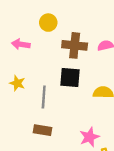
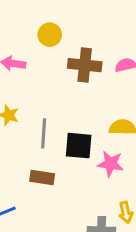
black square: (70, 77) -> (79, 146), moved
pink star: (89, 137) -> (110, 164), moved, turned 30

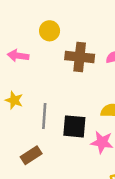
brown rectangle: (42, 177) -> (31, 155), moved, turned -42

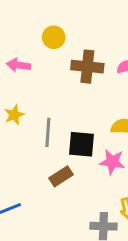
yellow star: (14, 100) -> (14, 115), turned 30
brown rectangle: (31, 155) -> (61, 176), moved

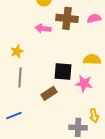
pink arrow: (19, 65) -> (43, 28), moved
gray line: (48, 132) -> (20, 77), moved

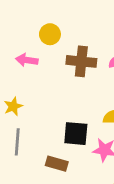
pink arrow: (43, 28) -> (27, 60), moved
brown rectangle: (49, 93) -> (57, 164), turned 49

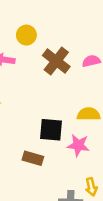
brown cross: (81, 61) -> (56, 61), turned 32

